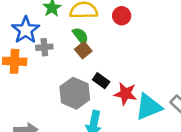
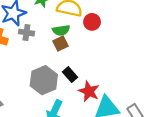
red circle: (122, 16) -> (92, 22), moved
green semicircle: (80, 36) -> (61, 30), turned 105

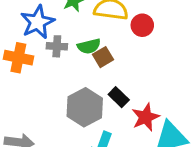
green semicircle: (61, 30) -> (89, 46), moved
red star: (89, 91) -> (146, 117), turned 30

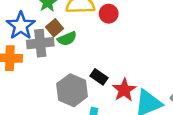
gray cross: (57, 46) -> (40, 43), size x1.5
brown square: (103, 57) -> (55, 28), moved

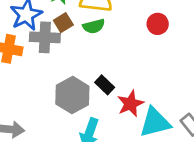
red circle: (109, 14) -> (158, 24), moved
green semicircle: (67, 39) -> (94, 26), moved

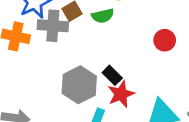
red circle: (158, 24) -> (165, 40), moved
red star: (130, 104) -> (121, 94), moved

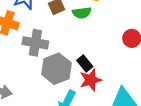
gray cross: (53, 26) -> (35, 43), moved

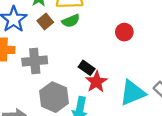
gray hexagon: (56, 69) -> (54, 97), moved

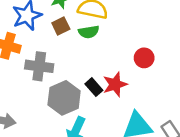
red star: (96, 82) -> (115, 84), moved
gray hexagon: (54, 97) -> (64, 98), moved

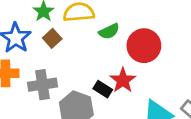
green semicircle: (89, 32) -> (109, 31), moved
red circle: (144, 58) -> (144, 46), size x1.6

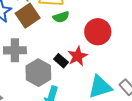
green semicircle: (109, 31) -> (61, 17), moved
brown square: (52, 38) -> (28, 16), size x1.6

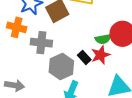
green semicircle: (61, 17) -> (103, 39), moved

